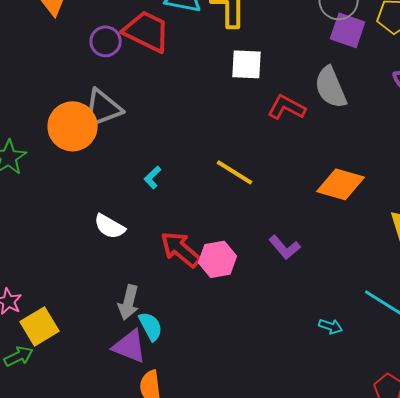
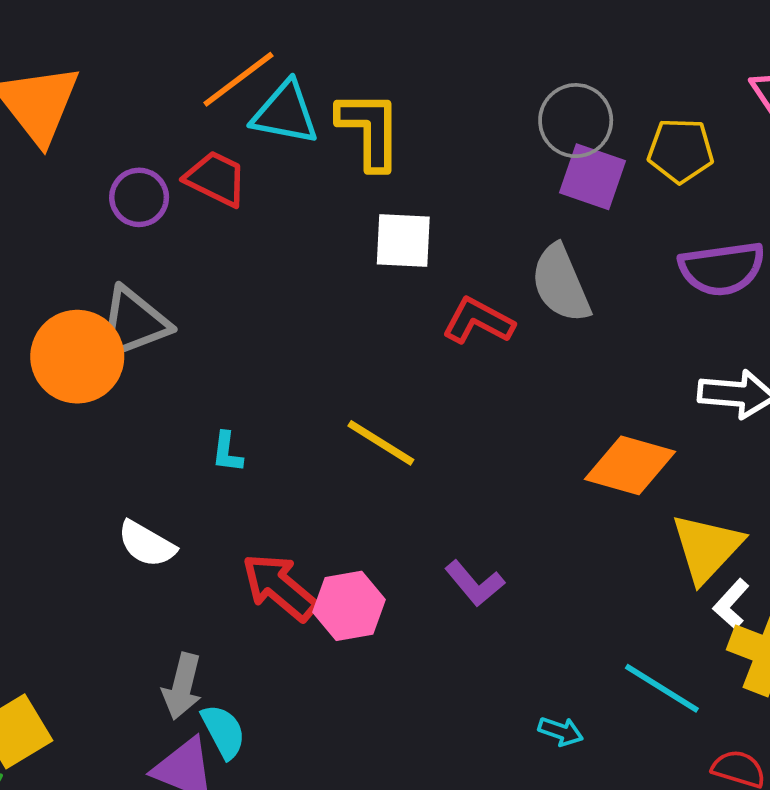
red trapezoid: (147, 31) -> (216, 179), size x0.7
cyan L-shape: (153, 177) -> (227, 452), turned -40
orange diamond: (341, 184) -> (630, 465), moved

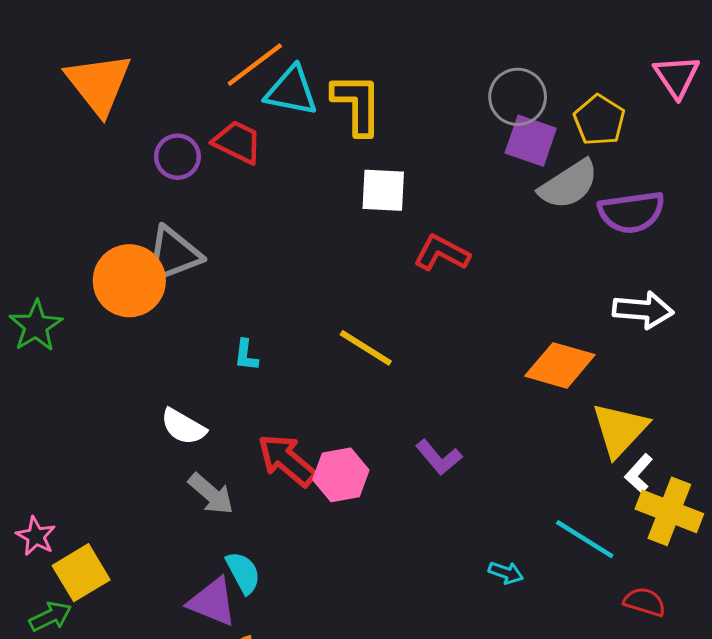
yellow pentagon: (681, 151) -> (599, 120), turned 30
gray semicircle: (561, 284) -> (569, 184), moved, turned -100
gray arrow: (182, 686) -> (211, 494), moved, turned -63

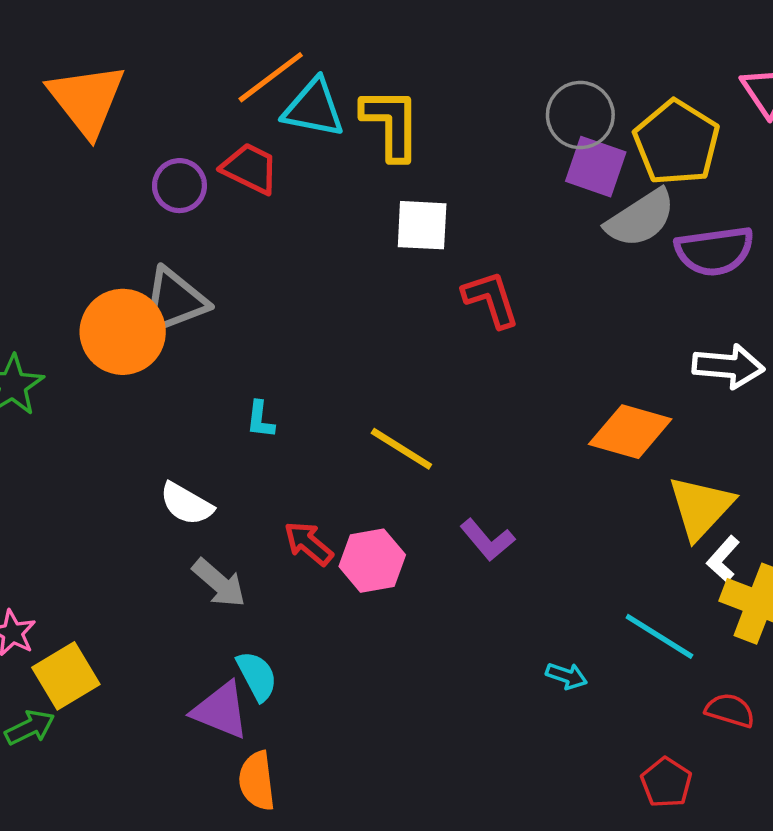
yellow pentagon: (599, 120) -> (677, 143), size x1.4
red L-shape: (442, 253) -> (491, 299), turned 44
yellow line: (366, 348) -> (401, 449), moved
red arrow: (287, 460) -> (308, 543), size x0.7

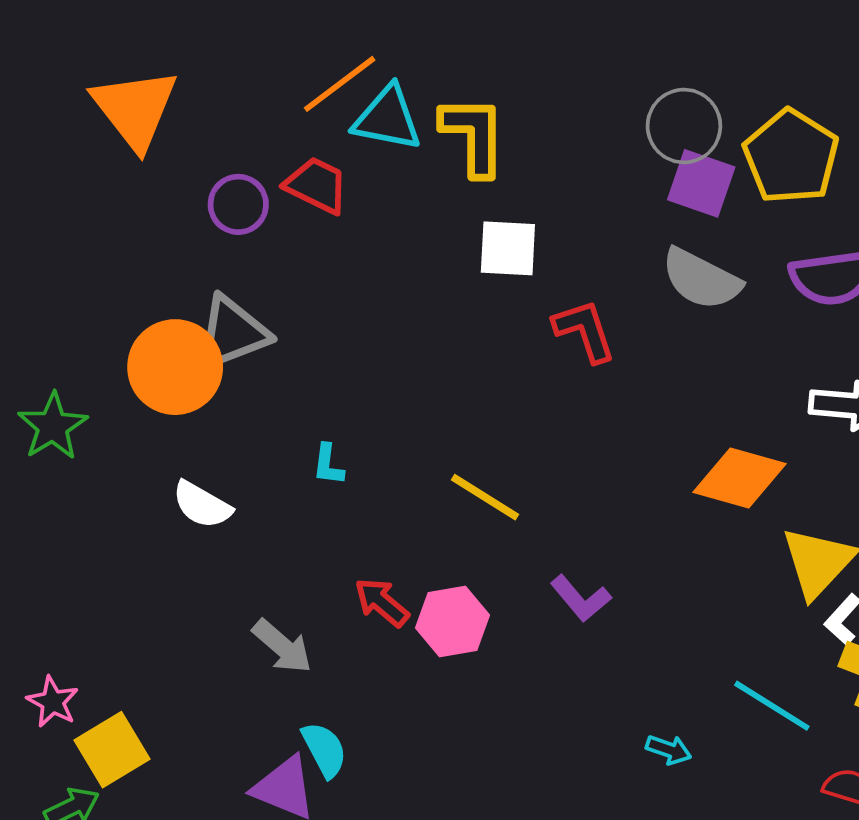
gray semicircle: (641, 218) -> (701, 279), moved, turned 60
white semicircle: (186, 504) -> (202, 505), moved

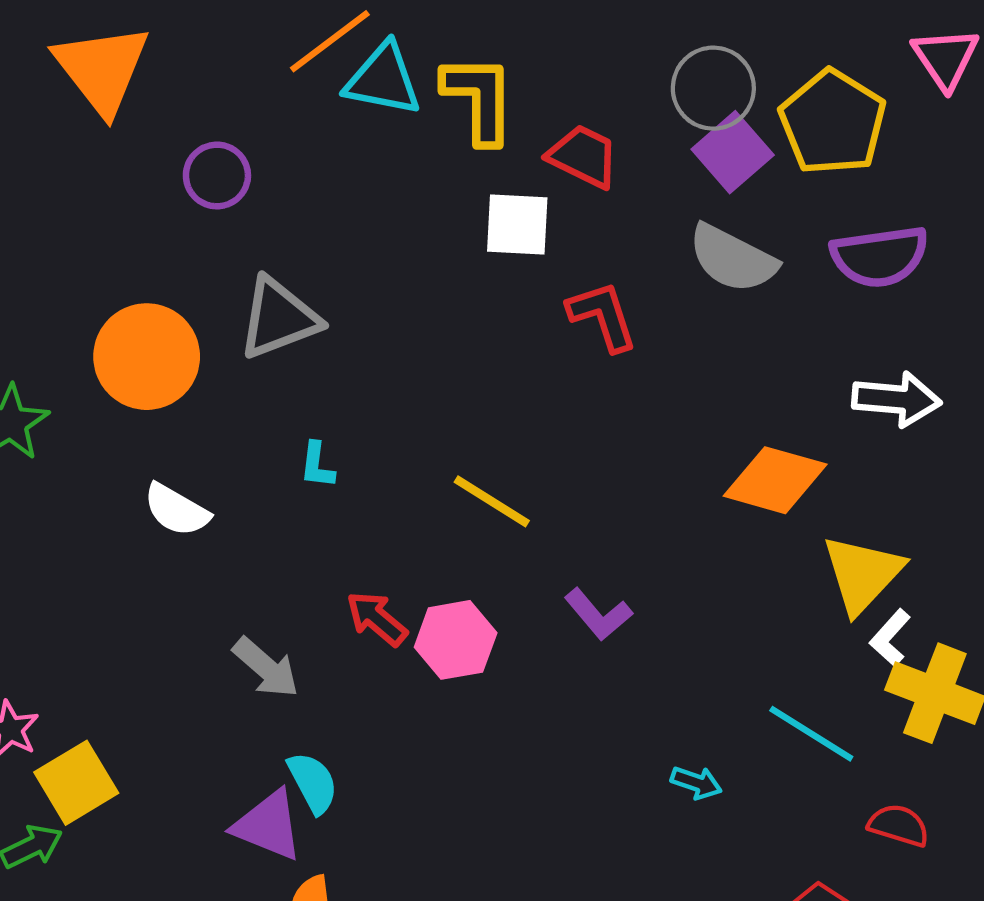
purple square: (701, 183) -> (733, 152), turned 30
red trapezoid: (317, 185) -> (583, 156), moved
gray triangle: (232, 333) -> (279, 318), moved

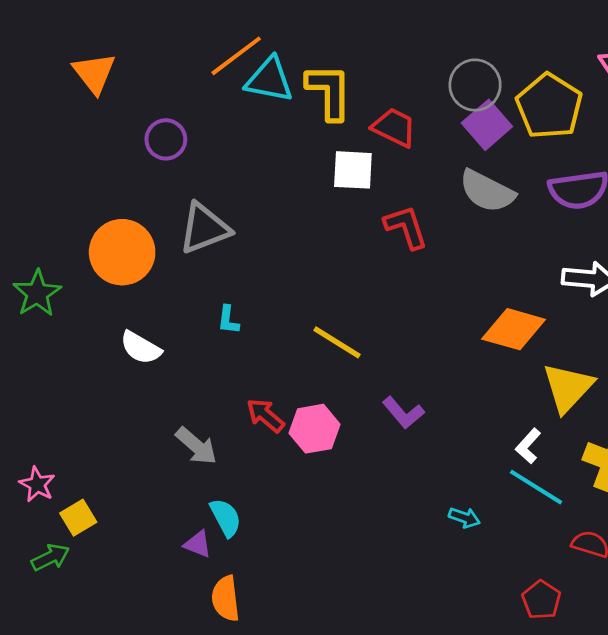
orange triangle: (102, 69) -> (94, 73), size x0.7
white L-shape: (890, 638) -> (528, 446), moved
yellow square: (76, 783) -> (78, 518), size x0.7
purple triangle: (268, 825) -> (198, 544), size x0.6

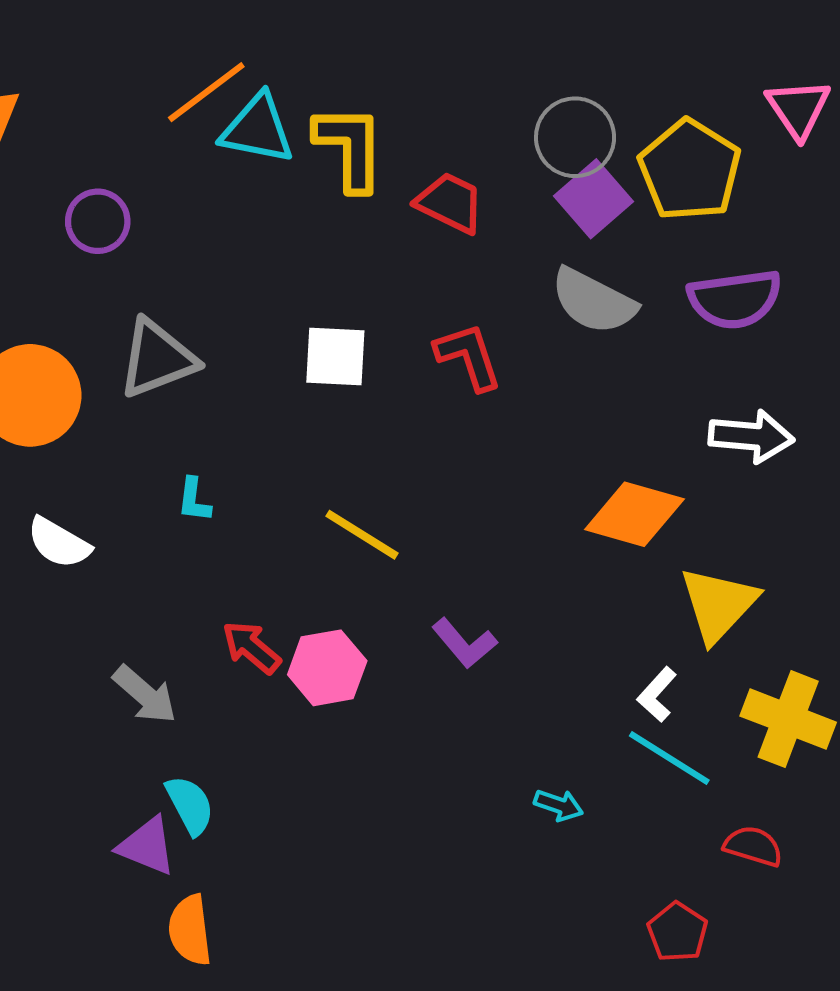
white square: (353, 170) -> (335, 356), moved
purple triangle: (198, 544) -> (147, 846), size x1.4

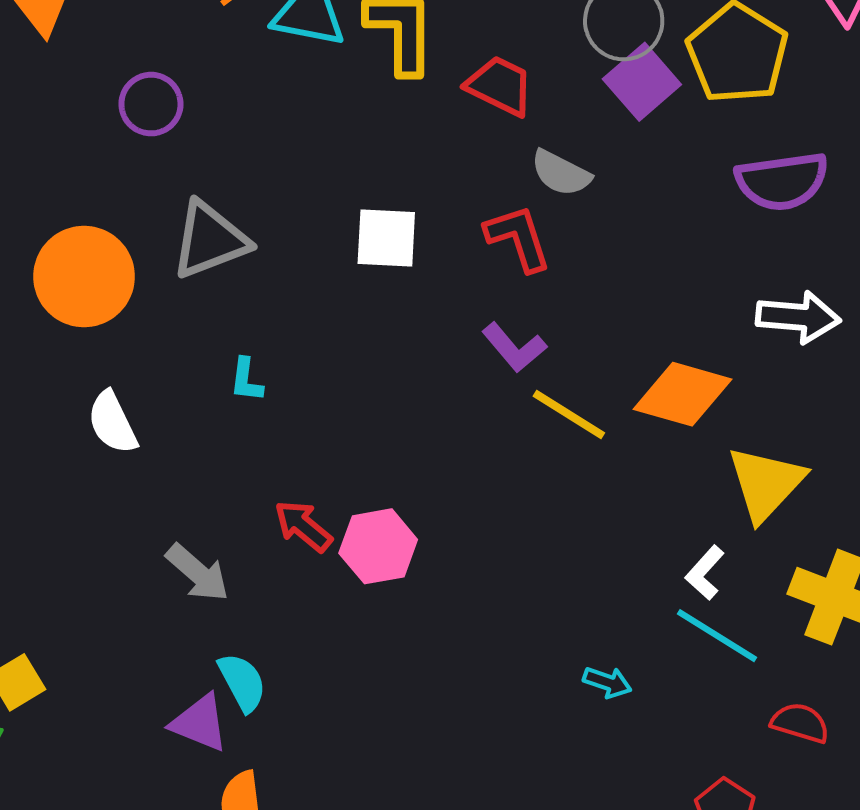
gray semicircle: (593, 301) -> (561, 173), moved, size x0.7
yellow line: (362, 535) -> (569, 414), moved
white semicircle: (59, 543) -> (112, 423), turned 34
purple L-shape: (464, 643) -> (514, 348), moved

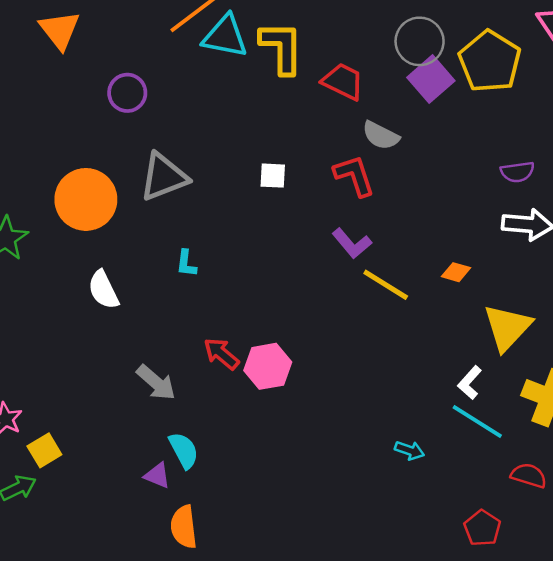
purple semicircle: (782, 181) -> (517, 172), moved, size x0.6
white square: (386, 238) -> (273, 176), size x0.7
orange diamond: (683, 394) -> (456, 272), size x0.5
purple triangle: (200, 723) -> (157, 475), size x0.7

